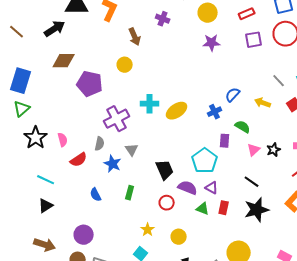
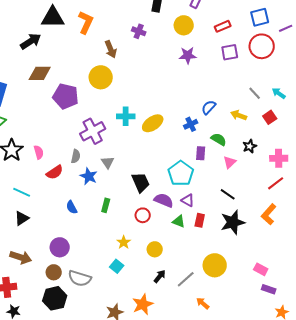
yellow circle: (125, 65) -> (101, 77), size x1.5
black star: (274, 150) -> (250, 146), moved

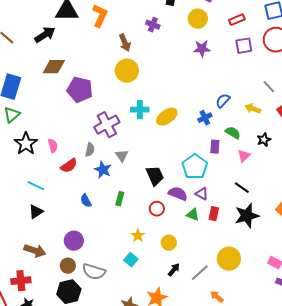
yellow circle: (101, 77) -> (127, 71), moved

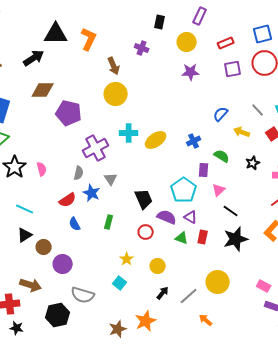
blue semicircle: (223, 101) -> (221, 114), moved
pink triangle: (244, 156) -> (219, 190), moved
red semicircle: (69, 166) -> (68, 200), moved
brown arrow: (35, 251) -> (31, 285), moved
brown circle: (68, 266) -> (44, 247), moved

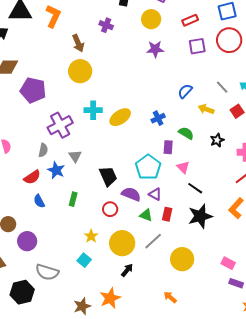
pink triangle: (219, 190) -> (183, 167), turned -32
yellow circle: (158, 266) -> (122, 243), size x1.6
gray line: (189, 296) -> (153, 241), moved

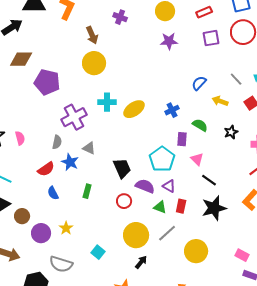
gray triangle: (75, 156) -> (89, 148), turned -32
yellow star: (91, 236) -> (66, 228), moved

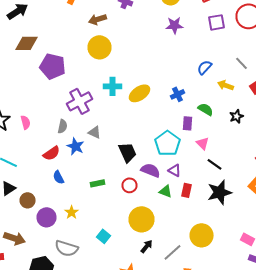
brown arrow: (92, 35) -> (98, 19), turned 96
green rectangle: (87, 191) -> (98, 183), moved, turned 64
gray line: (167, 233) -> (172, 252), moved

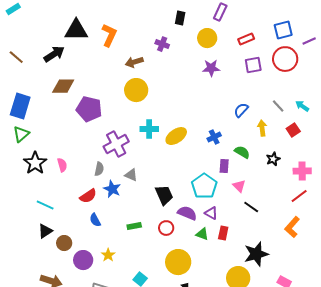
yellow arrow: (226, 85) -> (262, 128), turned 63
black star: (220, 192) -> (256, 254), moved

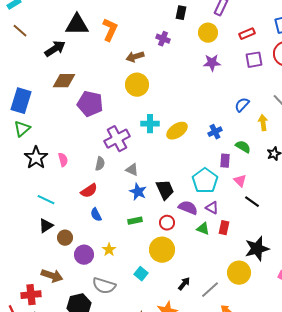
brown line: (16, 57) -> (20, 31), moved
blue star: (112, 189) -> (138, 192), moved
yellow circle: (178, 262) -> (162, 250), moved

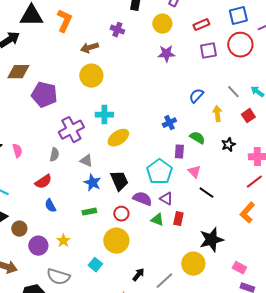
yellow ellipse: (177, 131) -> (118, 138), moved

